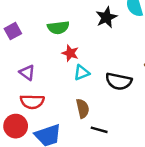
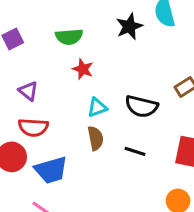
cyan triangle: (82, 73) -> (97, 108), moved
black line: (99, 130) -> (135, 151), moved

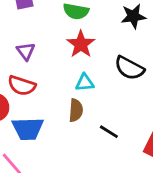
red star: (83, 69) -> (81, 44), size x1.4
black semicircle: (141, 106) -> (129, 68), moved

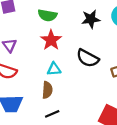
black line: (109, 132) -> (52, 114), moved, turned -56

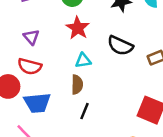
black line: (52, 114) -> (84, 111), turned -40

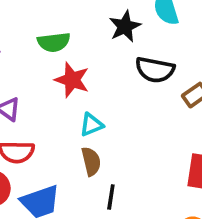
black semicircle: (120, 46) -> (155, 70), moved

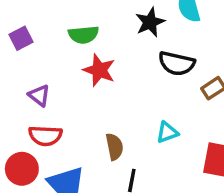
cyan triangle: (91, 125) -> (167, 132), moved

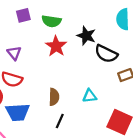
black star: (150, 22) -> (86, 36), moved, turned 30
purple square: (21, 38) -> (23, 15), moved

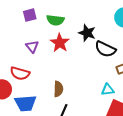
purple triangle: (14, 53) -> (32, 47), moved
cyan triangle: (90, 96) -> (108, 90), moved

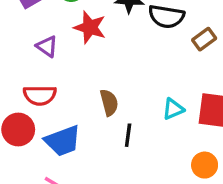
cyan triangle: (108, 90) -> (173, 109), moved

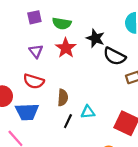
red semicircle: (40, 95) -> (34, 81), moved
cyan triangle: (173, 109) -> (88, 112), moved

